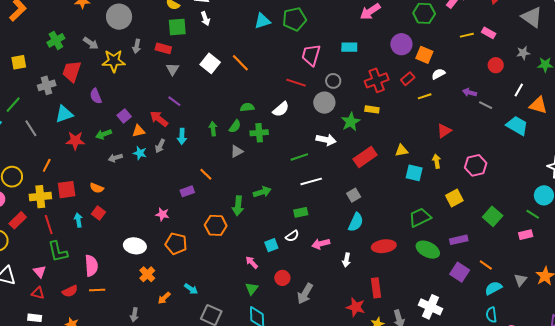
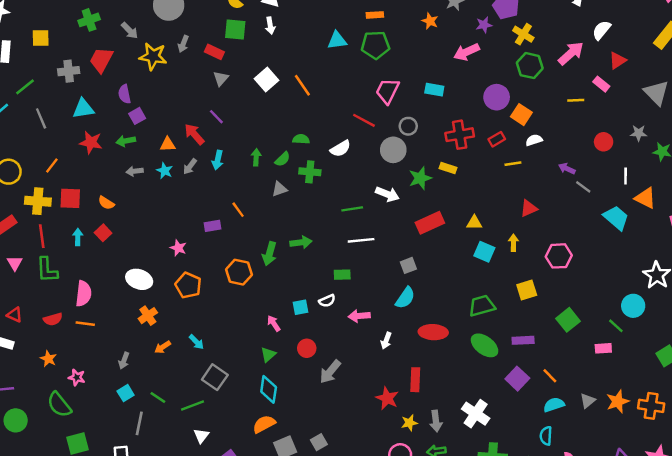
pink rectangle: (489, 33) -> (601, 84), moved
white line: (519, 90) -> (626, 176), turned -40
purple square: (124, 116) -> (137, 116), moved
pink triangle: (40, 272) -> (15, 263), moved

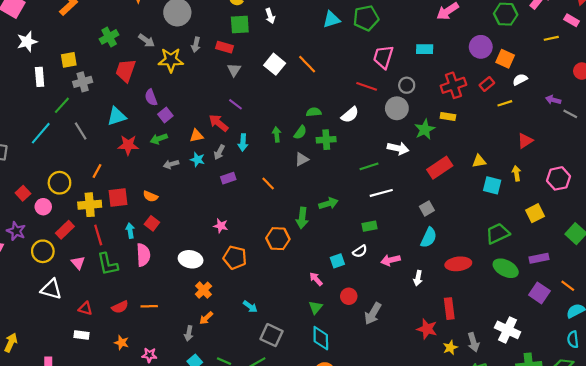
gray cross: (69, 71) -> (83, 82), moved
purple rectangle: (212, 226) -> (228, 178), moved
pink semicircle: (84, 294) -> (143, 255), moved
orange arrow: (163, 347) -> (206, 318), moved

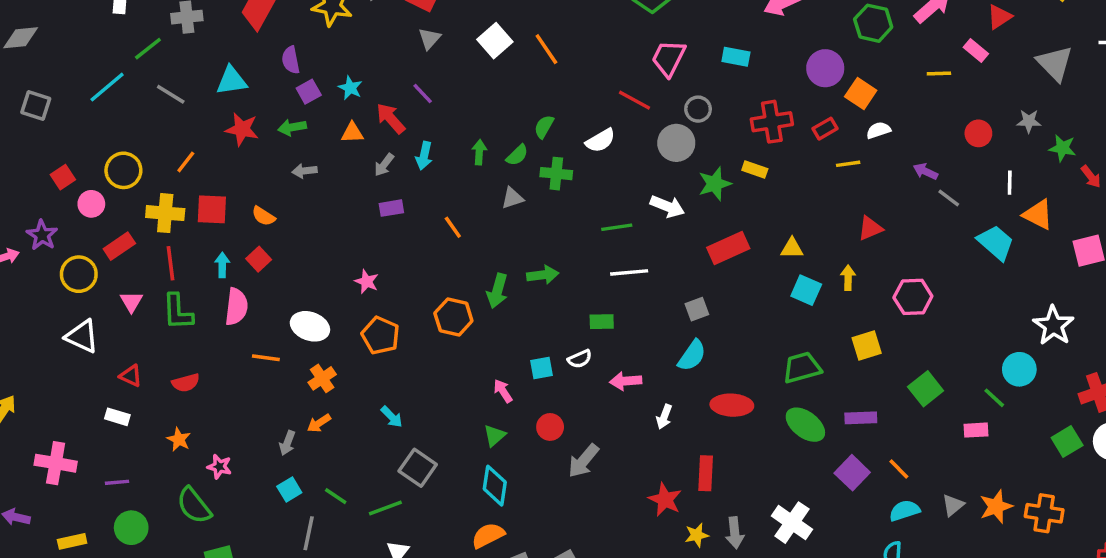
green semicircle: (314, 112) -> (544, 127), turned -64
gray line: (81, 131) -> (171, 94), turned -36
cyan star: (197, 159) -> (350, 88), moved
orange line: (149, 306) -> (266, 358), moved

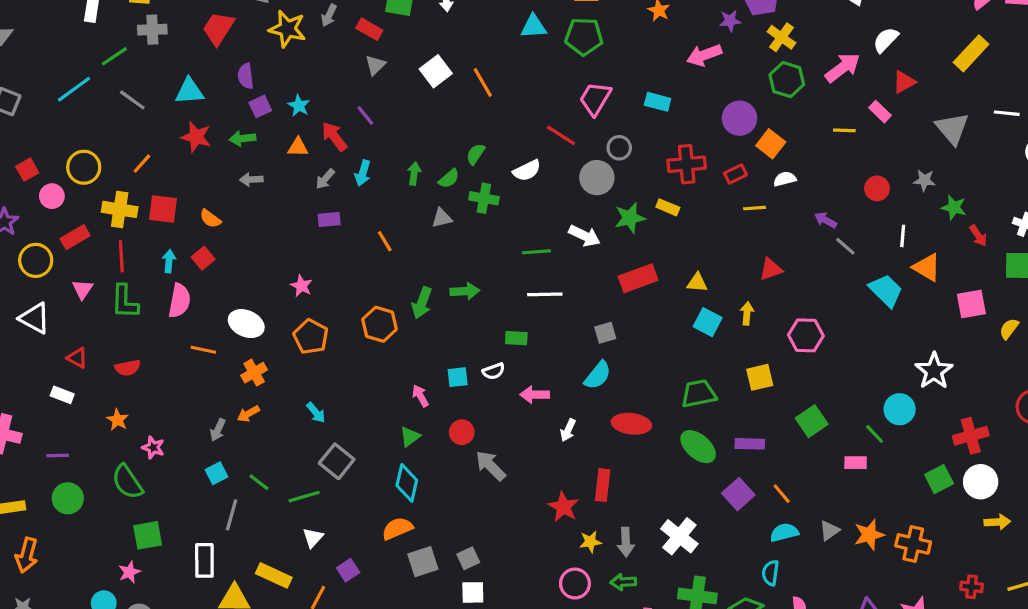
gray arrow: (583, 461) -> (490, 466), turned 92

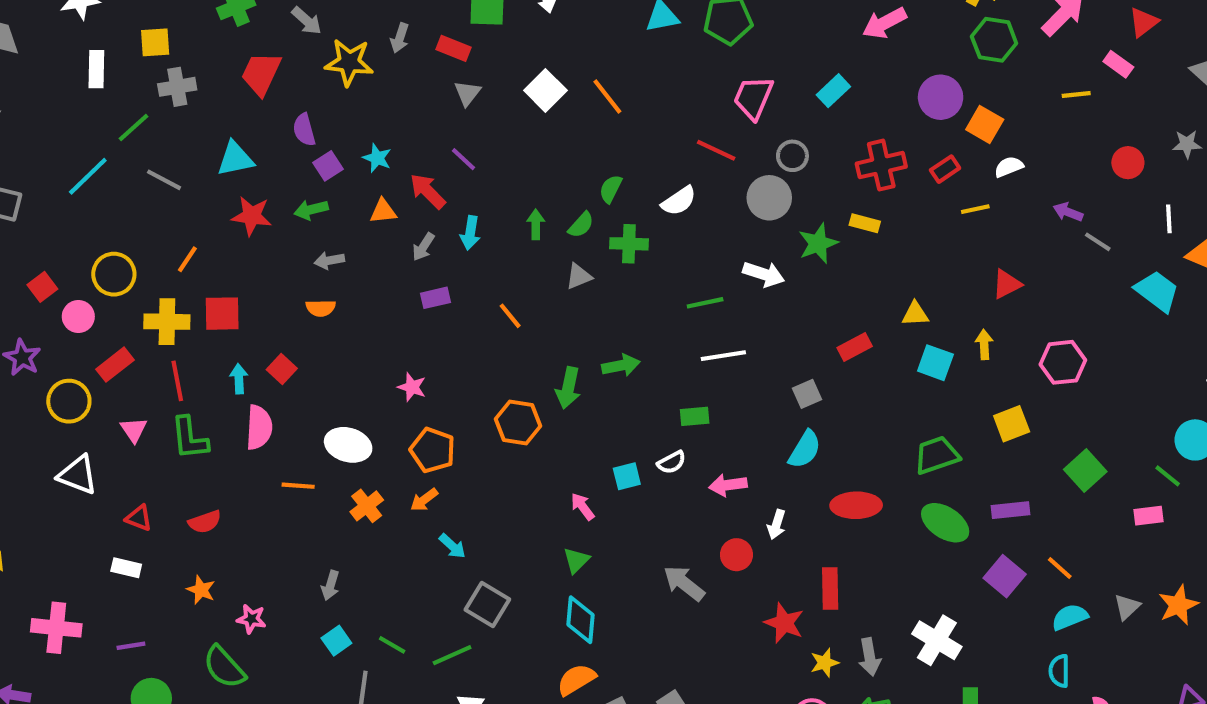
cyan rectangle: (658, 102) -> (833, 91), turned -50
orange semicircle: (210, 219) -> (321, 308), moved, turned -30
red rectangle: (638, 278) -> (855, 347), moved, size x0.7
orange arrow: (248, 414) -> (424, 500), moved
red circle: (462, 432) -> (736, 555), moved

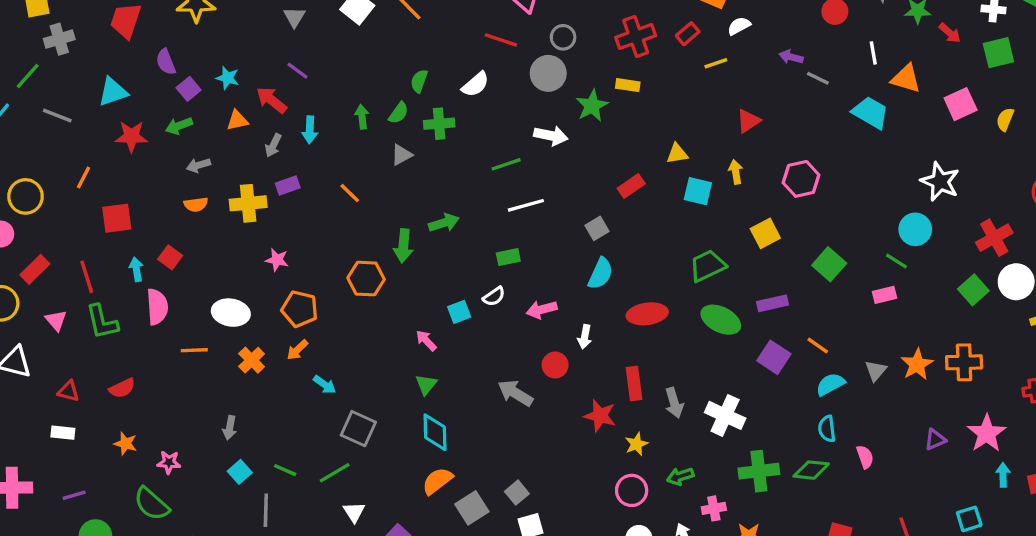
yellow cross: (167, 322) -> (248, 203), moved
gray arrow: (870, 657) -> (674, 403), moved

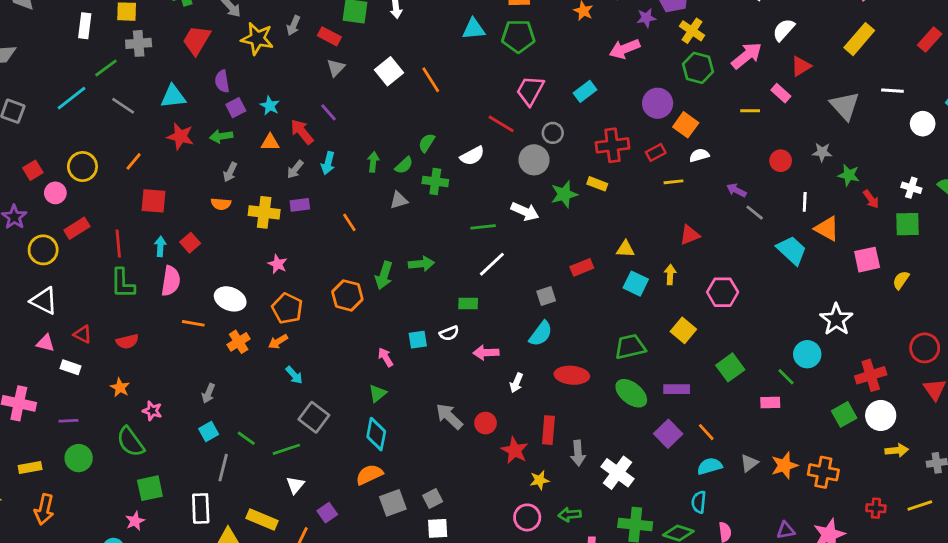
gray arrow: (198, 165) -> (230, 172), turned -60
white line: (526, 205) -> (492, 264), turned -40
yellow square: (765, 233) -> (683, 330), turned -35
pink triangle: (56, 320) -> (45, 343), moved, turned -48
red circle: (555, 365) -> (486, 423), moved

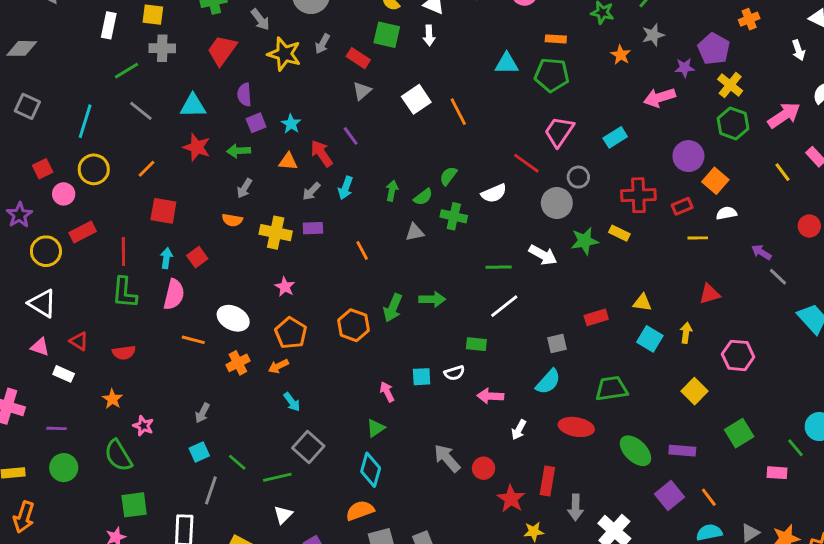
cyan line: (72, 98) -> (85, 121), moved, turned -40
yellow line: (750, 111) -> (783, 172), turned 48
green trapezoid: (630, 347) -> (611, 389), moved

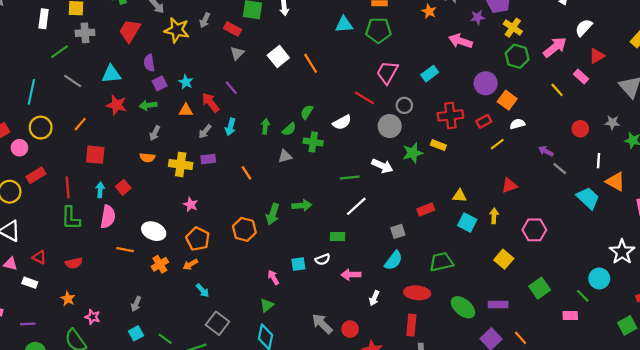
pink arrow: (659, 97) -> (461, 41), turned 40
yellow line: (698, 238) -> (497, 144), turned -32
red rectangle: (547, 481) -> (411, 325), moved

